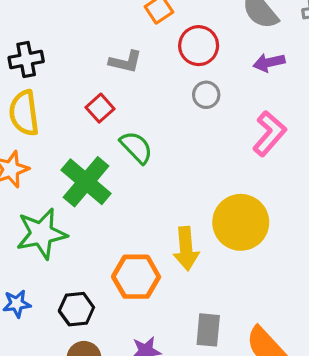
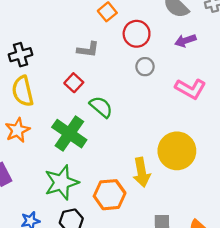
pink L-shape: (269, 134) -> (190, 89), turned 84
green star: (41, 234) -> (61, 182), moved

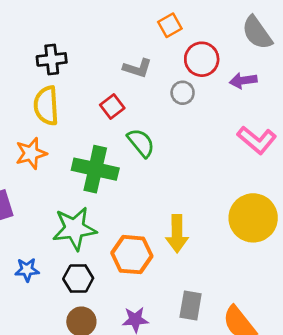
purple arrow: (185, 41) -> (243, 81), moved
gray circle: (145, 67) -> (183, 93), moved
green cross: (69, 134) -> (95, 169), turned -32
yellow circle: (177, 151) -> (253, 218), moved

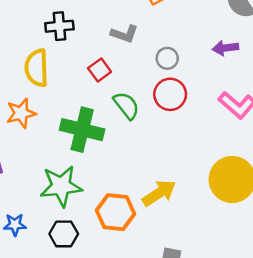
black cross: (52, 59) -> (59, 26), moved
red circle: (202, 59) -> (170, 94), moved
yellow arrow: (177, 234) -> (159, 193), turned -124

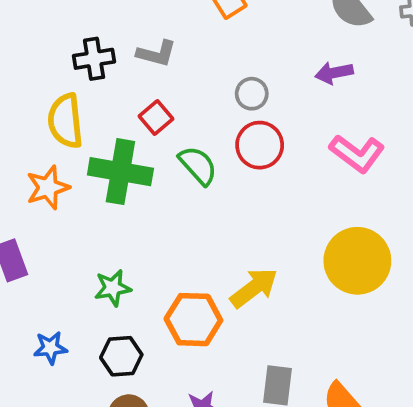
gray L-shape: (124, 34) -> (156, 53), moved
green cross: (82, 130) -> (120, 172), moved
green star: (61, 186) -> (113, 288), size x0.6

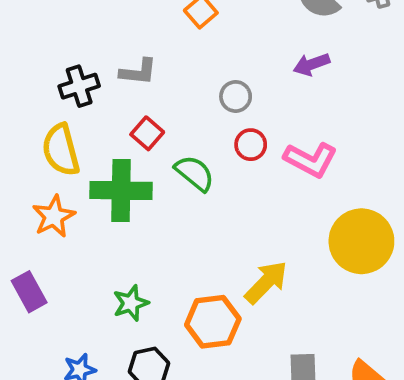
red circle: (260, 145) -> (251, 145), size x0.7
pink L-shape: (357, 153) -> (311, 160), moved

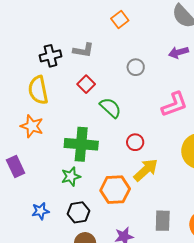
red circle: (251, 145) -> (135, 142), moved
pink L-shape: (311, 160) -> (174, 104), turned -52
green cross: (121, 190) -> (81, 144), moved
orange star: (54, 216) -> (32, 126), turned -30

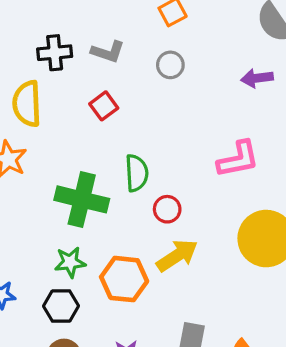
gray circle: (136, 67) -> (170, 65), moved
green semicircle: (110, 108) -> (137, 173), moved, turned 35
green star: (71, 176) -> (70, 262), moved

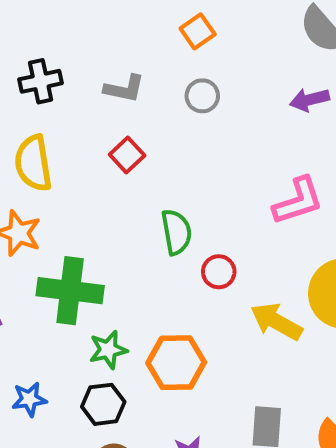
black cross: (55, 53) -> (41, 81), moved
green cross: (82, 199) -> (70, 291), moved
yellow arrow: (177, 256) -> (276, 322), moved, turned -111

